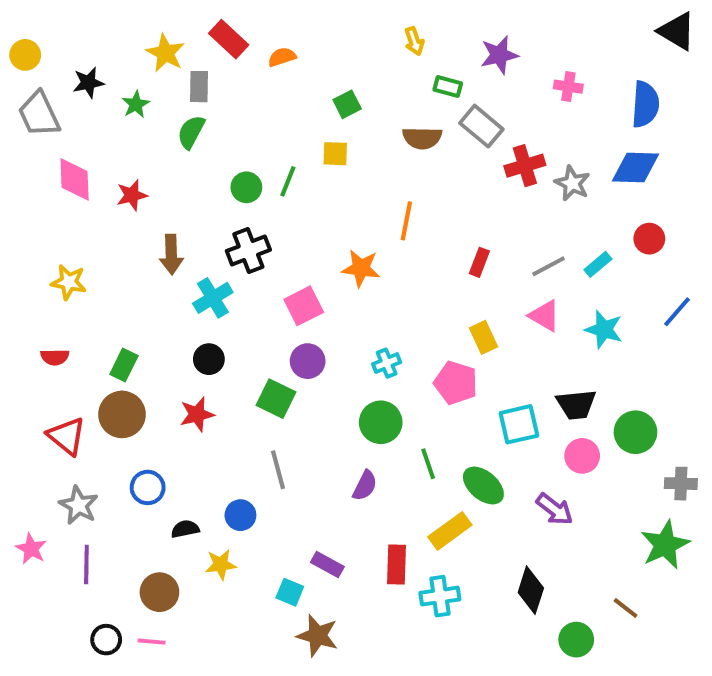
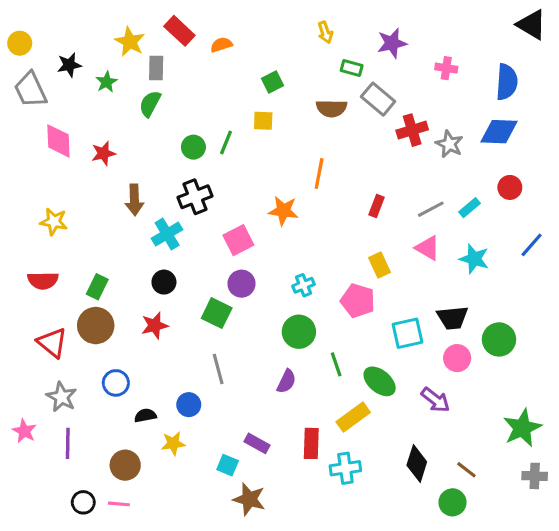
red semicircle: (55, 357) -> (43, 281), size x1.4
gray cross: (681, 484) -> (535, 476), moved
brown line: (626, 608) -> (466, 470), moved

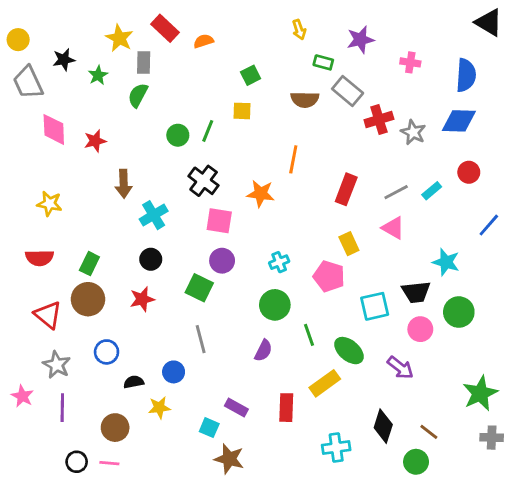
black cross: (195, 197) -> (204, 181), moved, turned -32
red rectangle: (376, 206) -> (346, 189), size x1.5
pink square: (238, 240) -> (219, 221), turned 36
cyan star: (474, 259) -> (446, 262), moved
cyan cross: (345, 468) -> (336, 448), moved

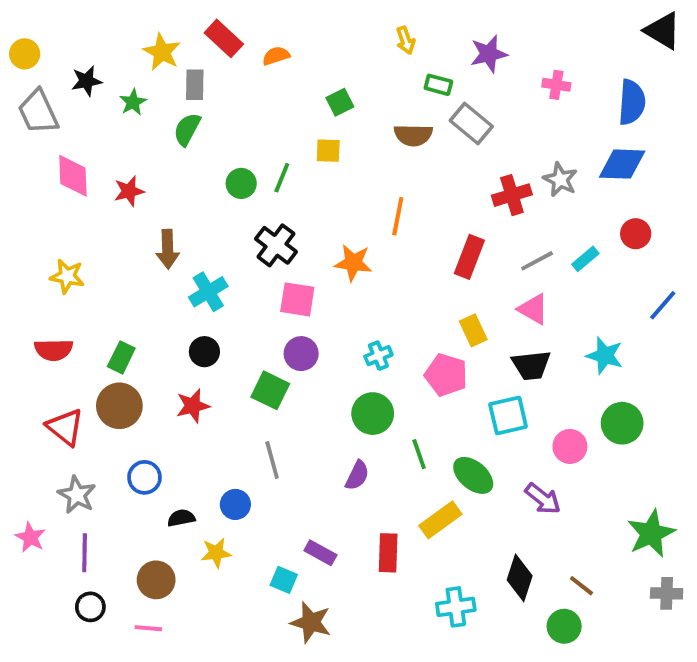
red cross: (379, 119) -> (512, 195), moved
black trapezoid: (416, 292) -> (531, 365), moved
black circle: (77, 462) -> (90, 607), moved

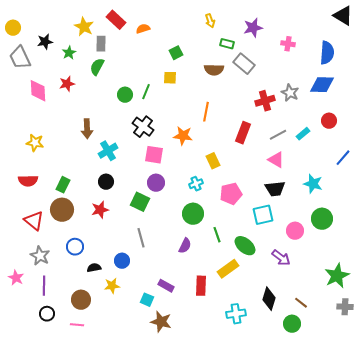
red star: (129, 191) -> (67, 84), moved
yellow rectangle: (473, 330) -> (213, 161), moved
pink pentagon: (446, 375) -> (231, 194), turned -30

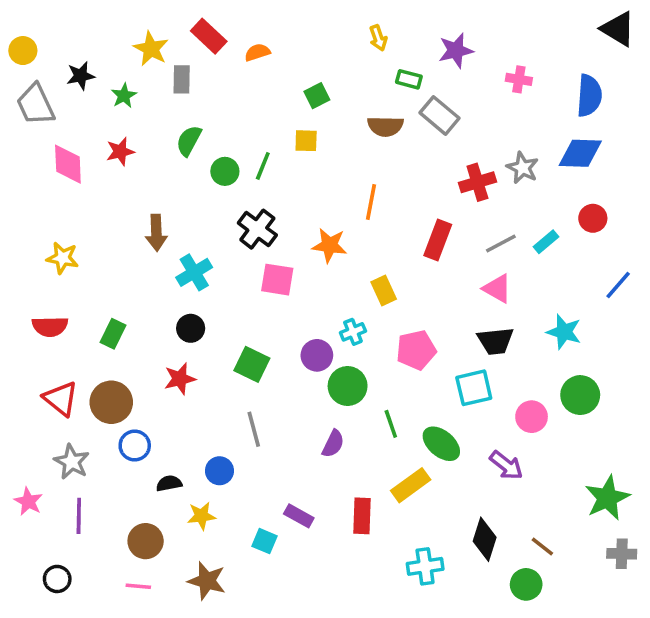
green semicircle: (97, 67) -> (189, 141), moved
purple circle: (156, 183) -> (317, 355), moved
brown circle: (62, 210) -> (111, 402), moved
black circle: (47, 314) -> (57, 579), moved
brown star: (161, 322) -> (207, 581), moved

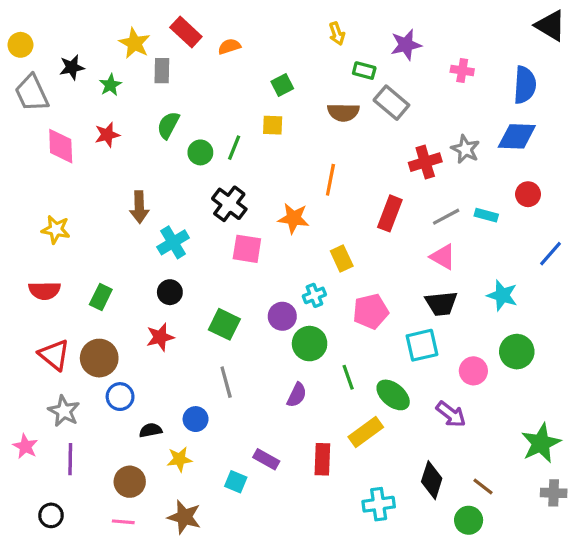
cyan rectangle: (546, 242) -> (486, 215), turned 55

